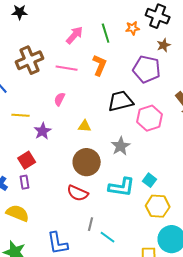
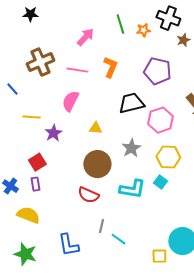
green line: (106, 33) -> (120, 24), moved
brown star: (164, 45) -> (183, 40), moved
pink semicircle: (60, 99) -> (70, 101), size x1.5
yellow hexagon: (158, 206) -> (168, 157), moved

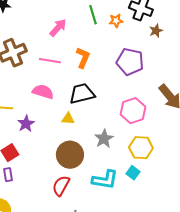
pink semicircle: (70, 101) -> (43, 92), turned 80
black trapezoid: (131, 103) -> (82, 94), moved
red semicircle: (88, 195) -> (61, 186), turned 95

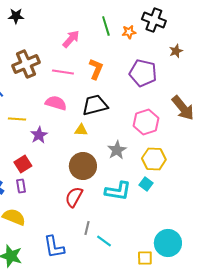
brown star: (156, 31) -> (176, 51), moved

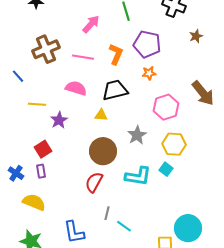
orange star: (129, 32) -> (149, 73), moved
purple pentagon: (143, 73) -> (147, 44), moved

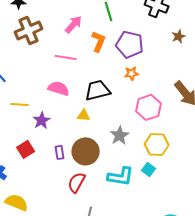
brown cross: (46, 49) -> (29, 30), moved
orange L-shape: (116, 54) -> (99, 41), moved
purple rectangle: (41, 171) -> (60, 152), moved

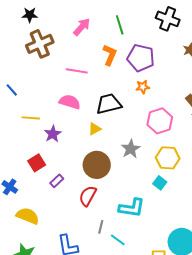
pink arrow: (74, 24) -> (82, 27), moved
yellow triangle: (84, 115) -> (95, 129), turned -32
purple rectangle: (60, 152) -> (57, 181), moved, turned 56
cyan L-shape: (121, 176) -> (132, 208), moved

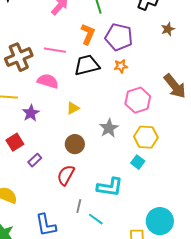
brown cross: (40, 44) -> (19, 57), moved
black trapezoid: (109, 104) -> (87, 65), moved
brown circle: (97, 165) -> (75, 144), size x0.7

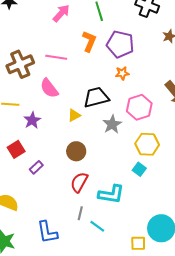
black trapezoid: (87, 65) -> (96, 97), moved
pink semicircle: (48, 81) -> (49, 88), turned -145
gray star: (109, 128) -> (112, 124), moved
red semicircle: (66, 175) -> (79, 182), moved

